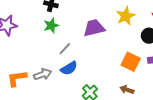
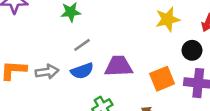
purple trapezoid: (94, 28) -> (119, 66), moved
orange square: (131, 62) -> (162, 79), turned 30

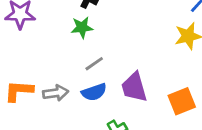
purple trapezoid: (119, 66) -> (134, 87), turned -104

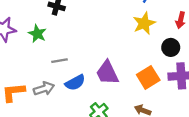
green star: (82, 27) -> (37, 34), moved, turned -30
gray line: (94, 64) -> (60, 61), moved, turned 35

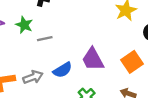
gray line: (60, 61) -> (45, 39), moved

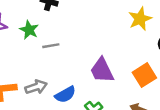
blue semicircle: (63, 70) -> (65, 95), moved

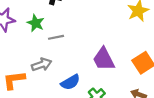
gray arrow: (36, 87) -> (42, 65), moved

